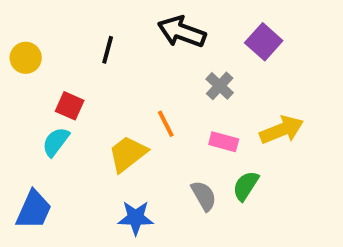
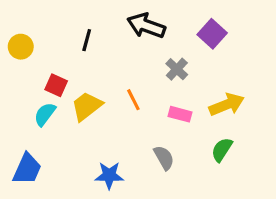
yellow trapezoid: (128, 154) -> (87, 106), moved
green semicircle: (246, 186) -> (222, 150), moved

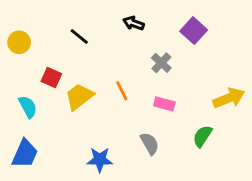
black arrow: (146, 26) -> (133, 23), size x0.6
black line: (87, 40) -> (79, 36), turned -66
yellow arrow: (227, 105) -> (229, 98), moved
cyan semicircle: (45, 114) -> (28, 107), moved, turned 115

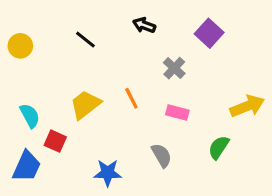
red square: (51, 78) -> (55, 141), moved

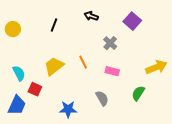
black line: (85, 40) -> (54, 25), turned 72

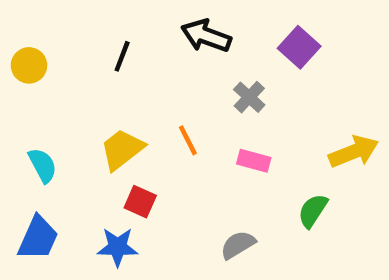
black arrow: (91, 16) -> (206, 36), size x1.5
red square: (35, 89) -> (140, 202), moved
gray semicircle: (102, 98) -> (238, 245), moved, turned -91
blue star: (68, 109) -> (118, 247), moved

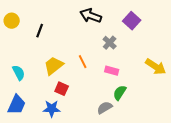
black line: (122, 56) -> (40, 31), moved
yellow circle: (29, 65) -> (12, 21), moved
yellow arrow: (354, 152) -> (156, 67), turned 55
green semicircle: (313, 211) -> (120, 93), moved

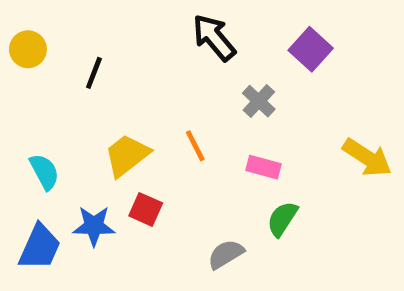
black arrow: (91, 16) -> (214, 37), turned 30
gray semicircle: (105, 108) -> (226, 254), moved
blue star: (52, 109) -> (94, 226), moved

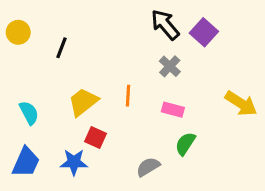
black arrow: (214, 37) -> (165, 25), moved
orange line: (195, 146) -> (128, 96), turned 30
blue star: (94, 226) -> (74, 162), moved

